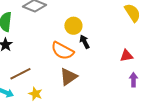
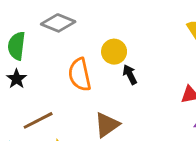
orange semicircle: (62, 51) -> (80, 75), moved, turned 50

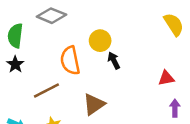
brown line: (38, 120) -> (46, 91), moved

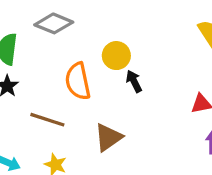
brown line: (46, 91) -> (47, 120), turned 45

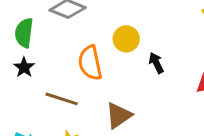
black arrow: (134, 81) -> (156, 63), moved

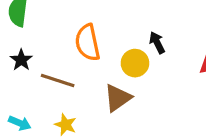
yellow circle: (126, 39) -> (135, 63), moved
black star: (24, 67) -> (21, 60), moved

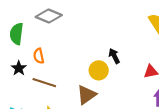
orange semicircle: (88, 43) -> (39, 56), moved, size x0.6

